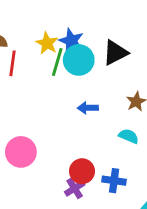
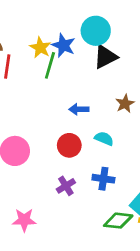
cyan circle: (79, 60) -> (96, 31), moved
cyan semicircle: (129, 136) -> (104, 139), moved
red circle: (82, 171) -> (69, 145), moved

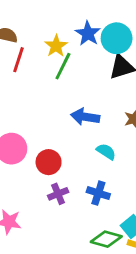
blue star: (63, 45) -> (88, 33), moved
blue arrow: (79, 109) -> (85, 117), size x1.4
red circle: (69, 145) -> (49, 162), moved

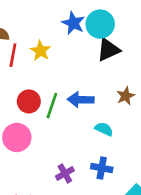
yellow star: (56, 46) -> (40, 51), moved
green line: (63, 66) -> (52, 106), moved
red circle: (49, 162) -> (29, 101), moved

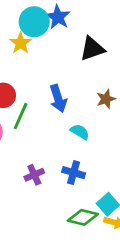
cyan circle: (100, 24) -> (34, 22), moved
blue arrow: (81, 100) -> (58, 99), turned -115
green line: (52, 106) -> (21, 116), moved

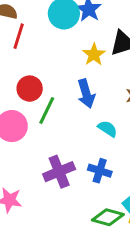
yellow star: (21, 43) -> (94, 54), moved
purple cross: (34, 175) -> (59, 172), size x1.5

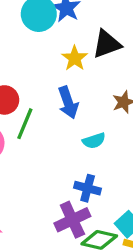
cyan semicircle: (107, 129) -> (94, 141), turned 132
purple cross: (59, 172) -> (72, 220), moved

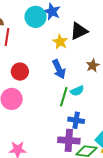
green line: (25, 124) -> (64, 97), moved
purple cross: (72, 220) -> (69, 140), turned 35

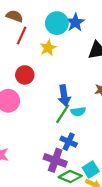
yellow star: (60, 42) -> (48, 48), moved
blue arrow: (59, 69) -> (64, 96), moved

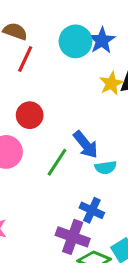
yellow star: (48, 48) -> (111, 83), moved
blue arrow: (64, 96) -> (86, 145), turned -30
green line: (63, 114) -> (57, 162), moved

